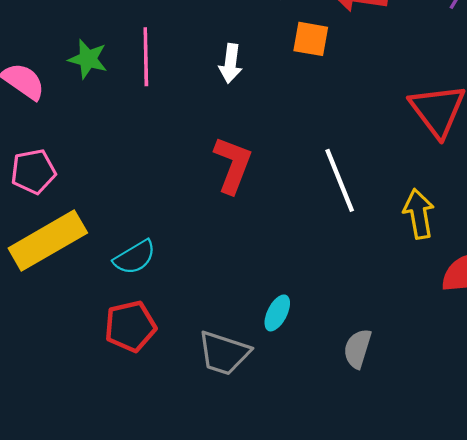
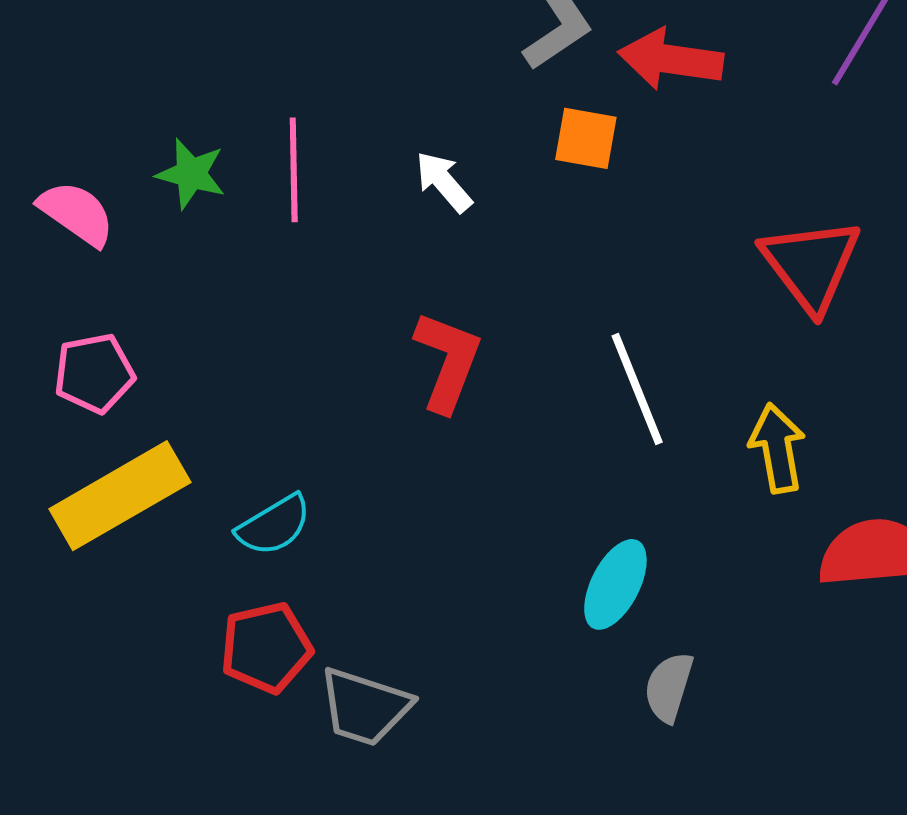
white arrow: (230, 63) -> (444, 182), turned 132
cyan ellipse: (277, 313) -> (615, 584), moved, size x1.4
gray trapezoid: (224, 353) -> (365, 707), moved

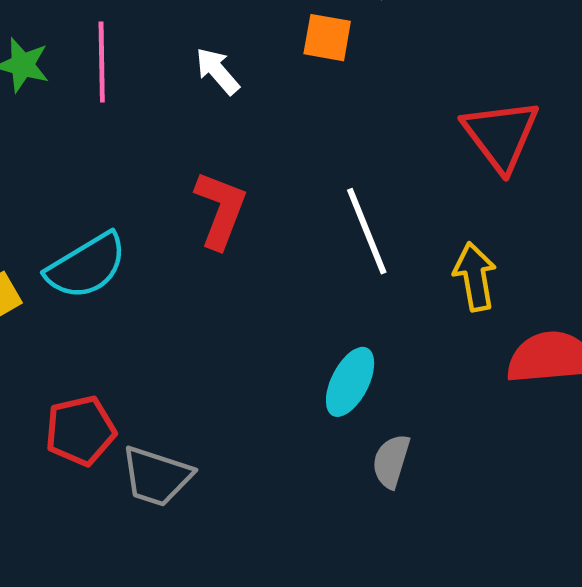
cyan semicircle: (274, 525) -> (86, 266), moved, size x1.4

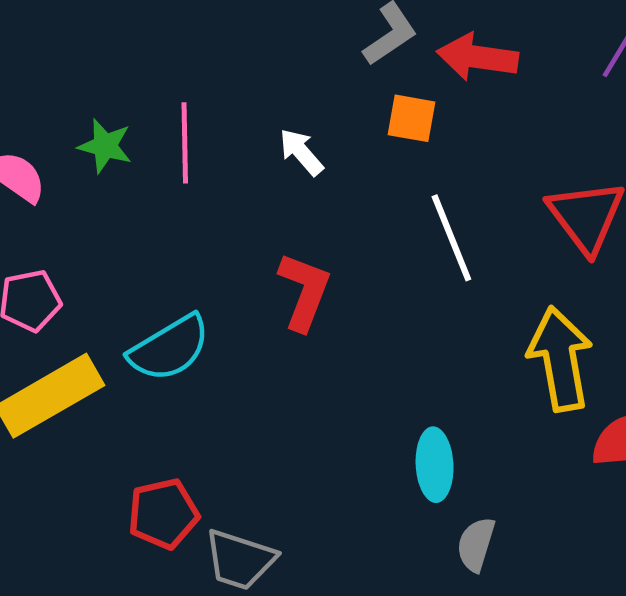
white line: (367, 231) -> (451, 238), moved
yellow arrow: (475, 277) -> (560, 359), size x1.5
cyan ellipse: (350, 382) -> (435, 465), turned -30

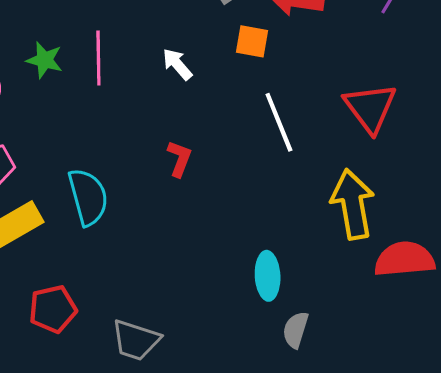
red L-shape: (304, 292) -> (179, 159), size x0.7
cyan semicircle: (169, 348) -> (88, 197), turned -74
red pentagon: (163, 514) -> (53, 309), moved

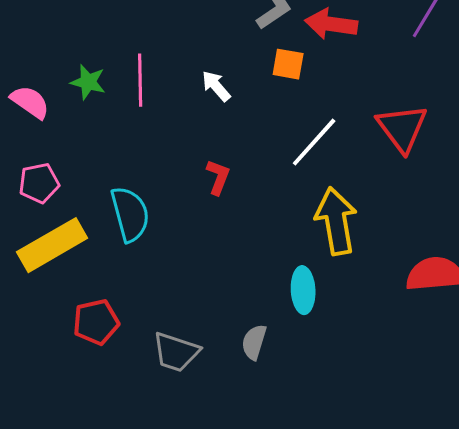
white line: (279, 122) -> (314, 142), turned 64
yellow arrow: (353, 204) -> (336, 221), moved
gray semicircle: (296, 330) -> (254, 342), moved

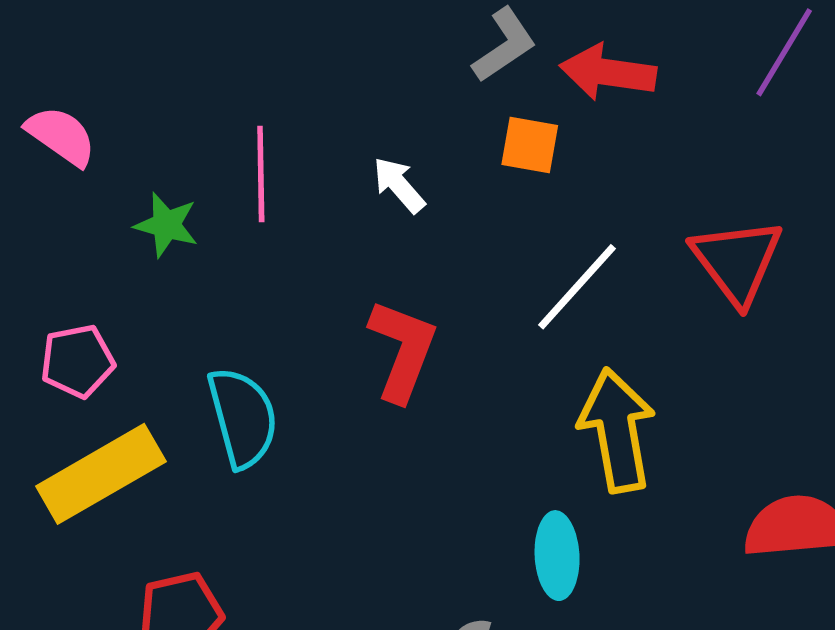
green star: (88, 82) -> (166, 225), moved
pink semicircle: (30, 102) -> (61, 136), moved
red L-shape: (218, 177) -> (403, 350), size x1.6

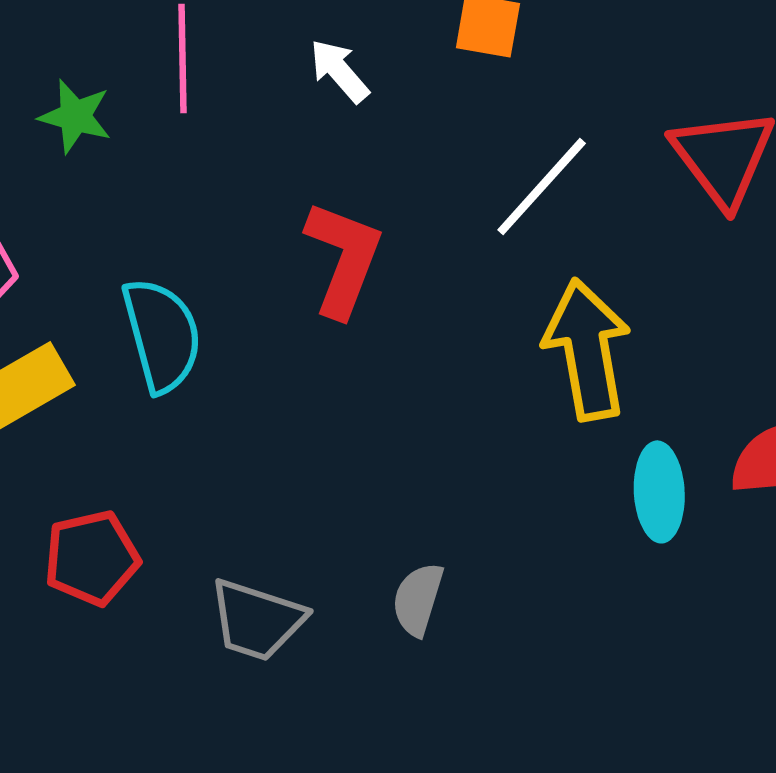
cyan ellipse: (557, 556) -> (659, 492), moved

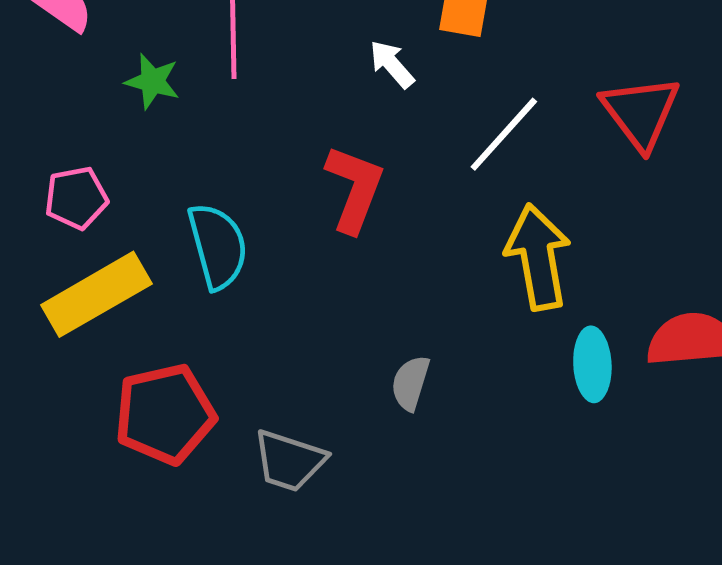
white arrow: (339, 71) -> (392, 64), moved
red pentagon: (92, 558) -> (165, 414), size x1.4
gray semicircle: (418, 599) -> (410, 383), moved

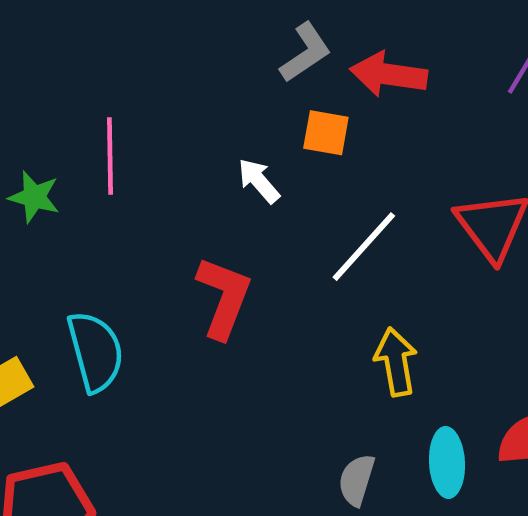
yellow arrow: (538, 257) -> (396, 362), size x0.7
gray semicircle: (410, 383) -> (357, 480), moved

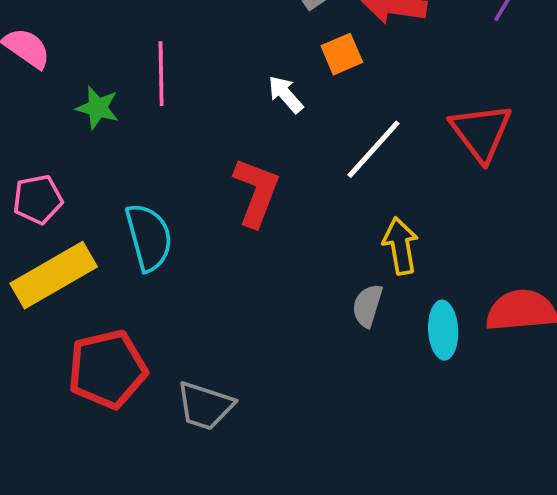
orange square: (326, 133) -> (342, 54), turned -33
gray semicircle: (357, 480) -> (367, 306), moved

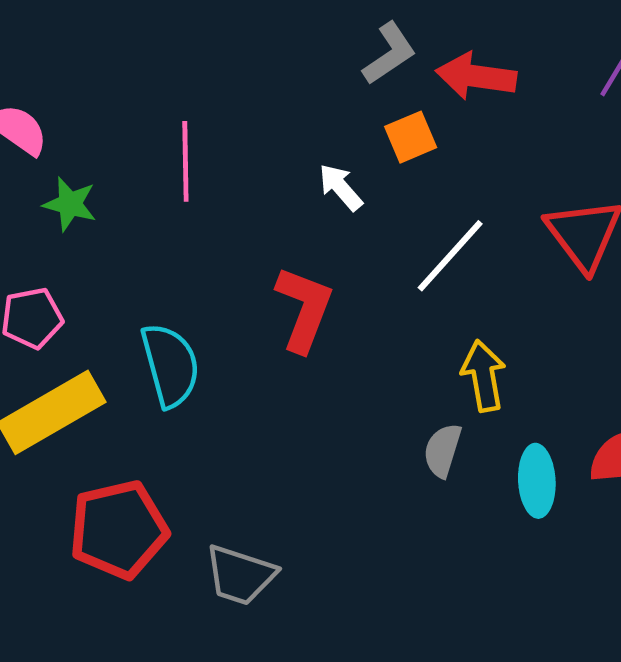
green star: (98, 108) -> (70, 204), moved

